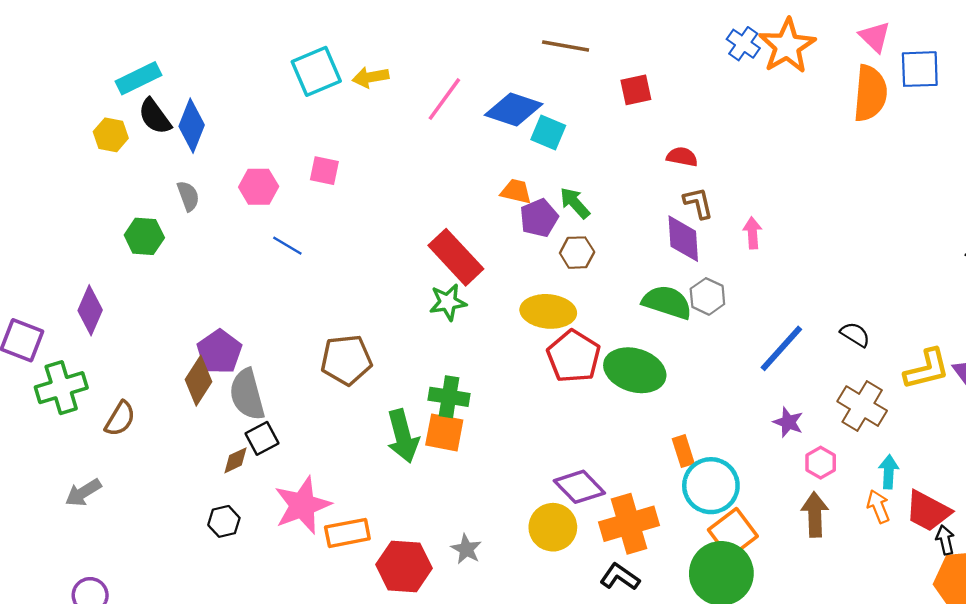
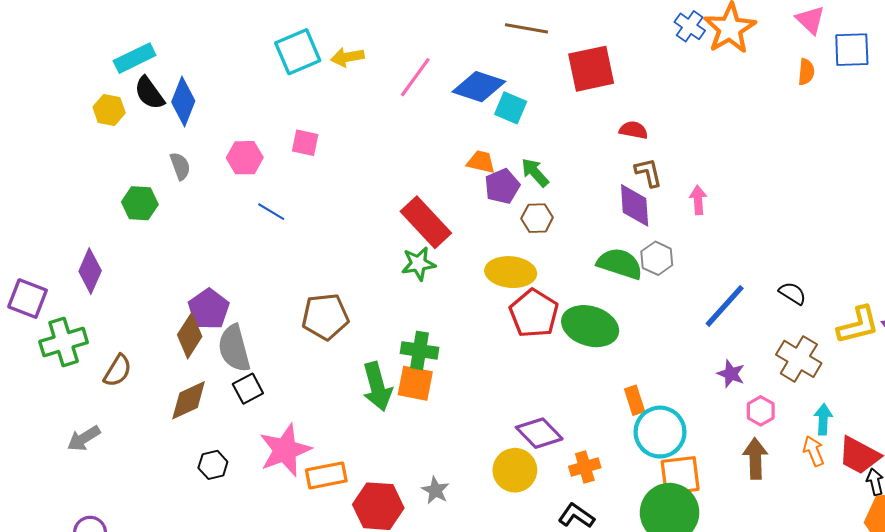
red square: (636, 90) -> (591, 69), size x1.6
orange semicircle: (870, 93) -> (806, 72), size x0.5
brown diamond: (235, 460) -> (189, 400), moved, size x1.6
orange cross: (629, 524) -> (585, 467), size x0.6
orange square: (733, 533) -> (680, 475), turned 30

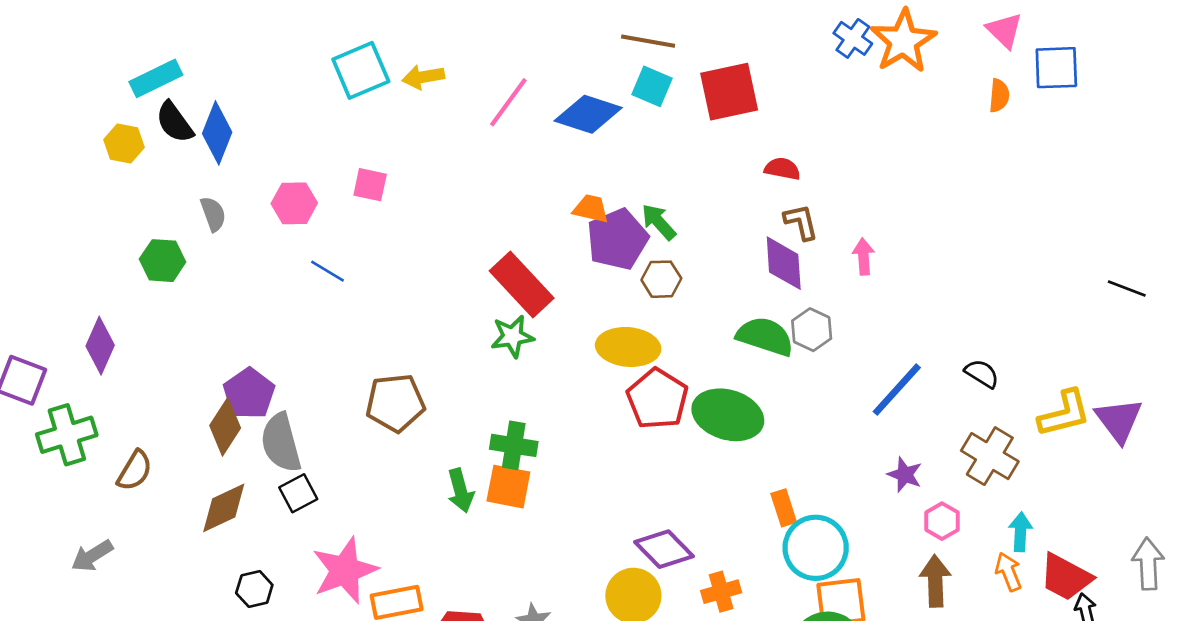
cyan square: (511, 108) -> (652, 86), moved
purple pentagon: (502, 186) -> (617, 239), size x1.4
green arrow: (377, 386) -> (461, 491), size x0.7

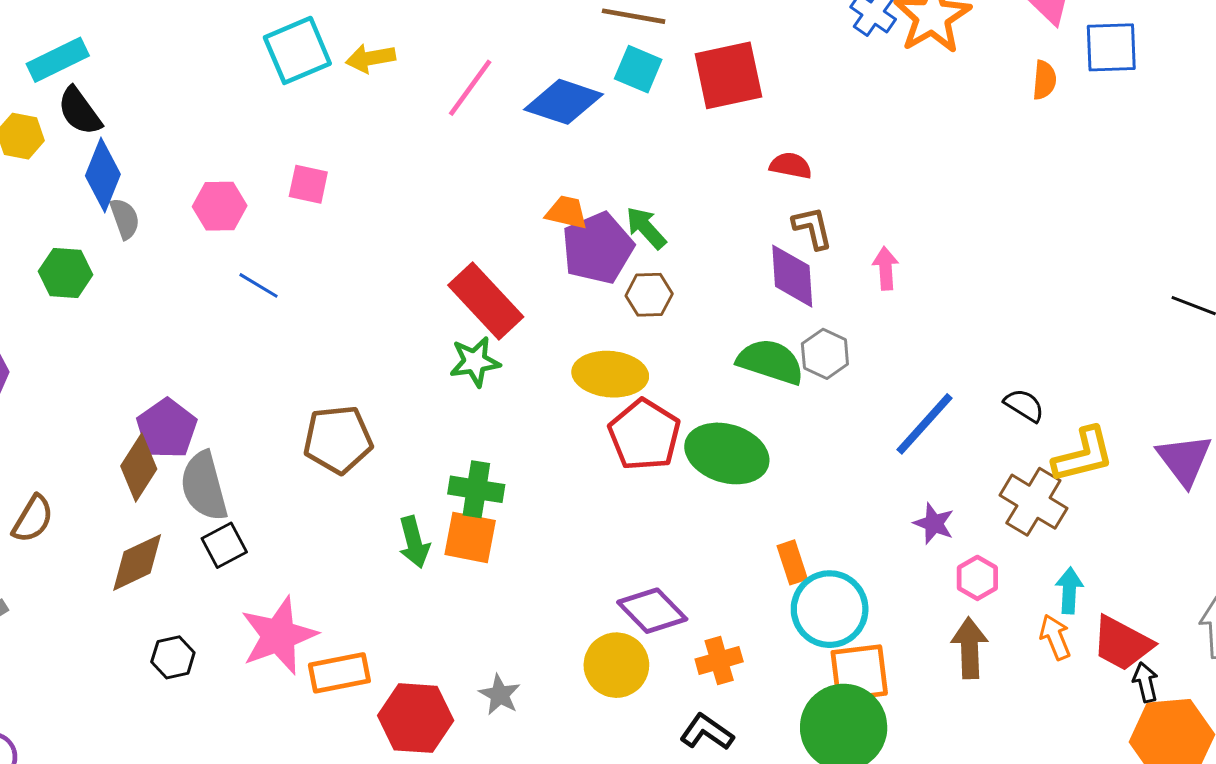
blue diamond: (217, 133) -> (103, 175), moved
yellow L-shape: (1064, 413) -> (1083, 455), moved

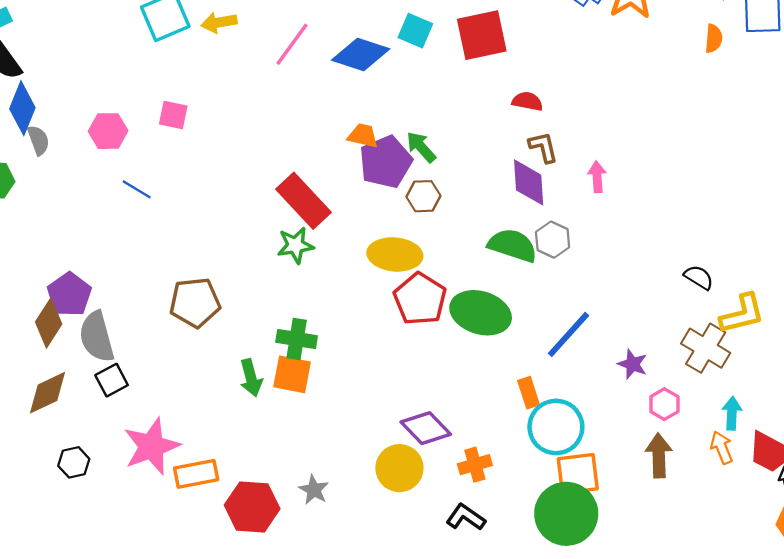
blue line: (925, 424) -> (569, 334), moved

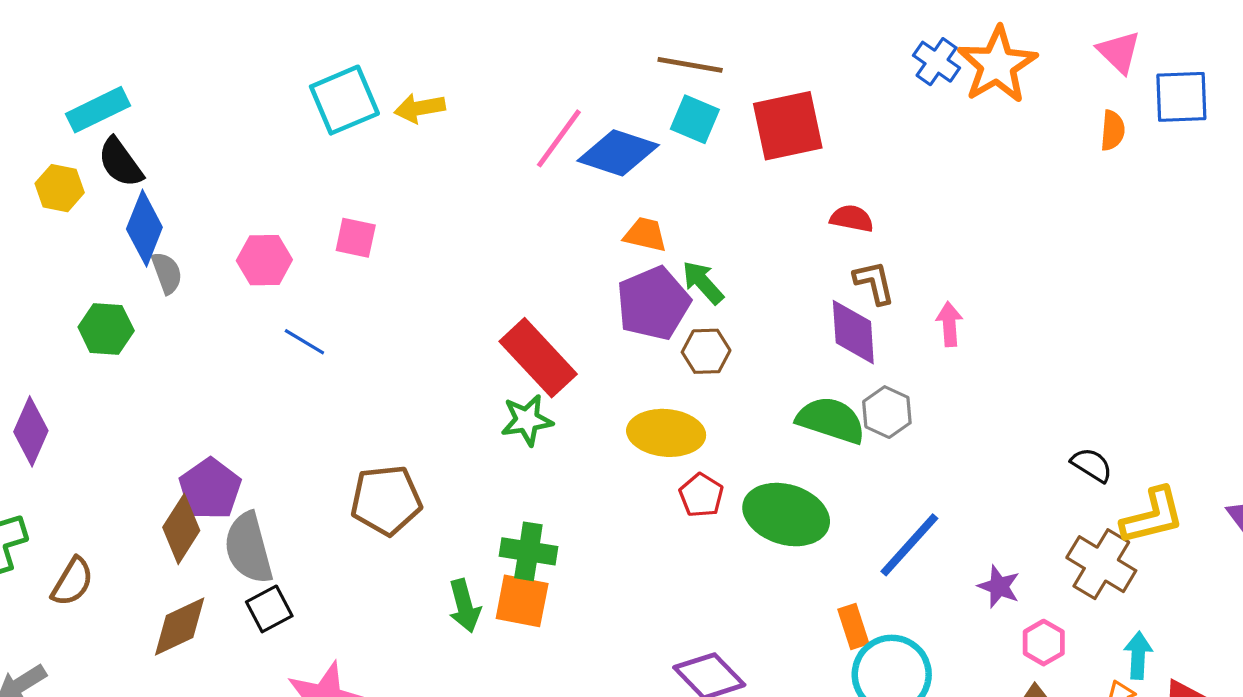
pink line: (292, 44) -> (559, 138), moved
orange trapezoid: (363, 136) -> (645, 234), moved
red pentagon: (420, 299) -> (701, 495), size x0.6

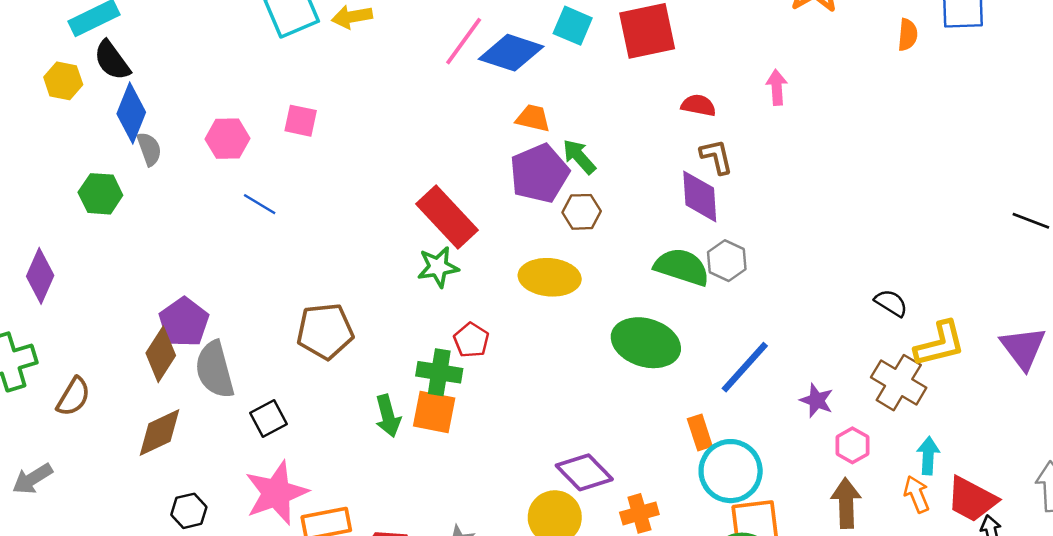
pink arrow: (949, 324) -> (777, 87), moved
red pentagon: (701, 495) -> (471, 340), moved
black square: (269, 609) -> (269, 418), moved

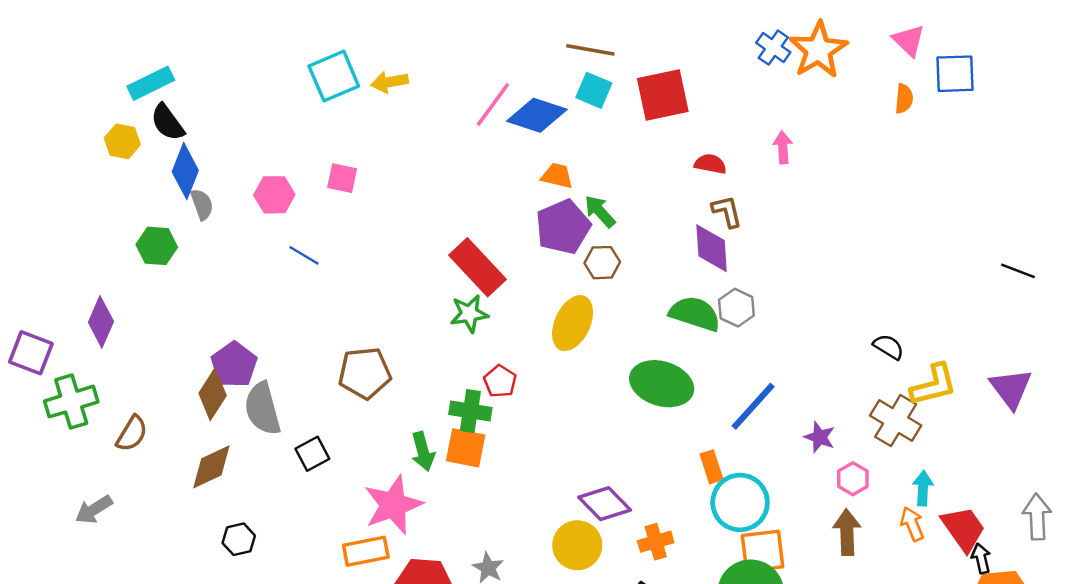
yellow ellipse: (550, 277) -> (573, 323), turned -70
pink star: (276, 493) -> (393, 505), moved
red trapezoid: (972, 499) -> (963, 529), turned -153

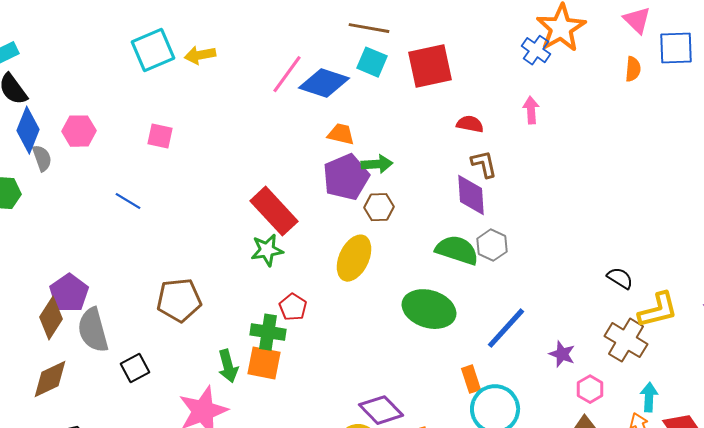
blue cross: (773, 48) -> (536, 50), moved
pink hexagon: (274, 195) -> (79, 131), moved
green arrow: (600, 211) -> (377, 164), turned 128

